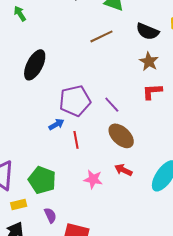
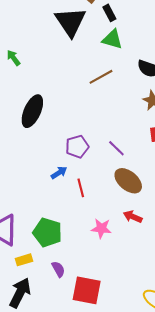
purple pentagon: (75, 101) -> (77, 147), size x0.7

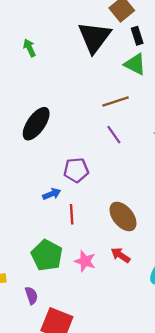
green arrow: (13, 58) -> (29, 48), moved
purple line: (116, 148) -> (114, 135), moved
green pentagon: (47, 232) -> (47, 255), moved

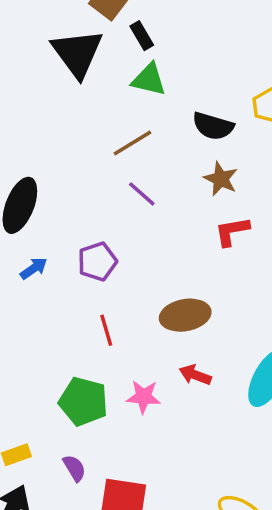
blue arrow: (52, 194) -> (34, 268), moved
brown ellipse: (123, 216) -> (185, 315), turned -48

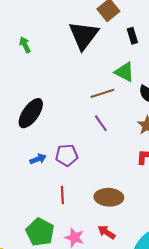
black rectangle: (142, 36) -> (132, 36), moved
green triangle: (149, 79) -> (125, 72), moved
blue arrow: (34, 268) -> (38, 159), moved

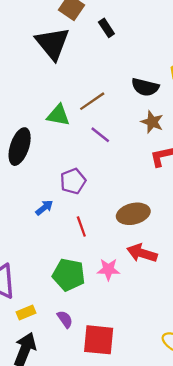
green triangle: (125, 72) -> (58, 115), moved
blue arrow: (38, 159) -> (44, 208), moved
red arrow: (106, 232) -> (142, 253), size x1.4

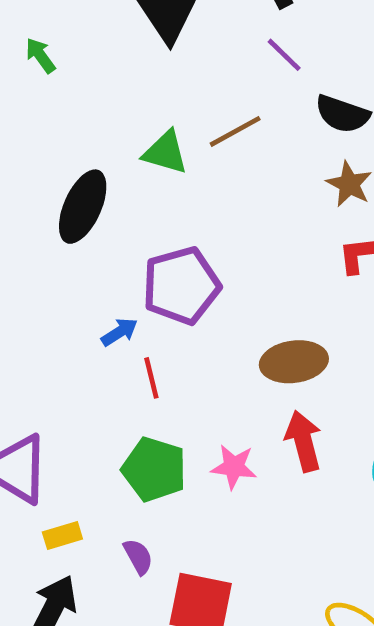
purple line: (100, 135) -> (284, 55), moved
purple pentagon: (73, 181) -> (181, 286), size x1.5
red line: (81, 227) -> (151, 378), moved
red arrow: (142, 253) -> (303, 441), turned 52

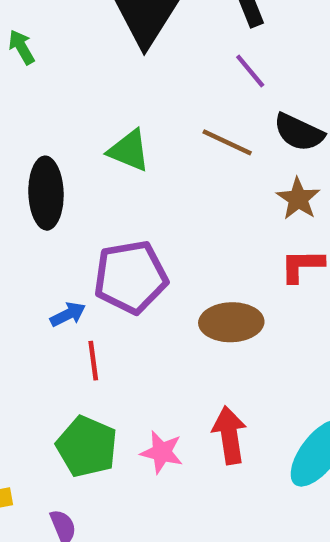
brown line: (235, 131) -> (227, 142), moved, turned 48
black ellipse: (83, 207) -> (46, 193), turned -32
brown ellipse: (294, 362) -> (231, 322), moved

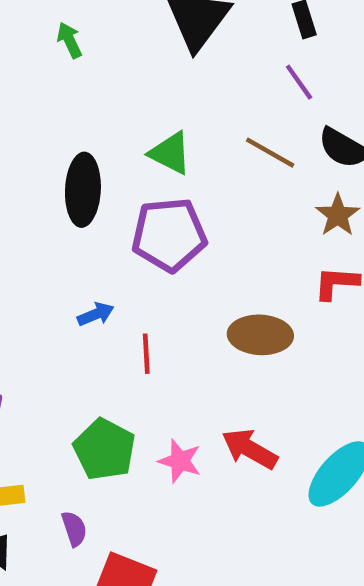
purple pentagon: (131, 277) -> (169, 235), moved
red line: (93, 361) -> (146, 354), moved
red arrow: (229, 435) -> (250, 449), turned -56

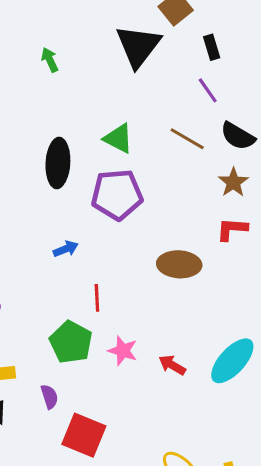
red line: (146, 354) -> (97, 298), moved
red arrow: (250, 449) -> (172, 365), moved, size x0.7

